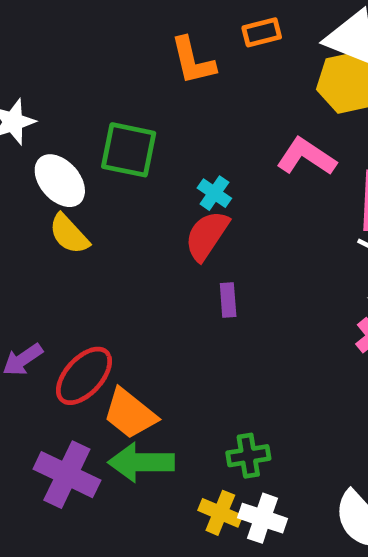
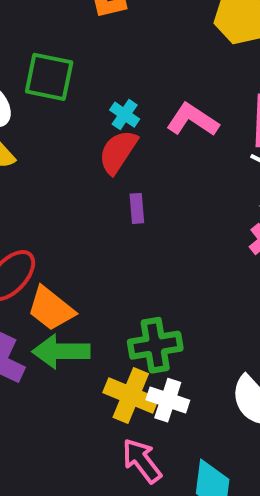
pink L-shape: (306, 157) -> (193, 120), moved
green cross: (248, 456) -> (155, 345), size x1.4
yellow cross: (220, 513) -> (131, 396), size x1.4

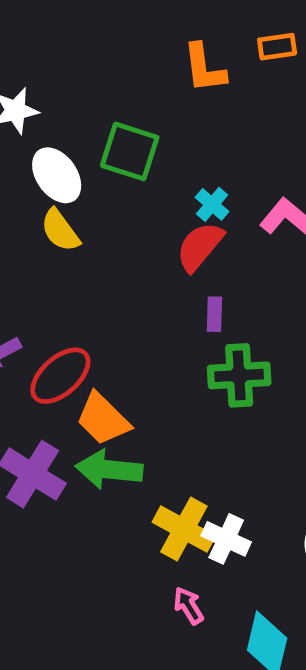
green cross: (155, 345) -> (239, 375), moved
pink arrow: (142, 461) -> (188, 606), size x0.7

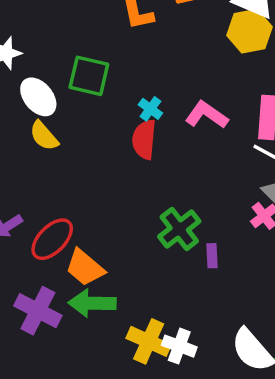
red semicircle: (200, 247) -> (144, 139), turned -30
purple rectangle: (214, 314) -> (212, 256), moved
green cross: (239, 375) -> (179, 229), turned -30

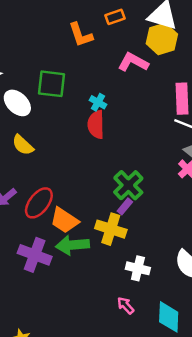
pink L-shape: (207, 115) -> (133, 62), moved
yellow semicircle: (44, 136) -> (23, 145), moved
purple rectangle: (212, 256) -> (125, 206), moved, turned 49
yellow cross: (149, 341) -> (111, 229), moved

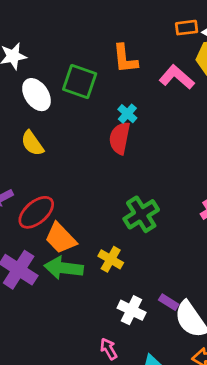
orange rectangle: (115, 17) -> (187, 28), moved
orange L-shape: (81, 35) -> (125, 59), moved
purple rectangle: (125, 206) -> (169, 302), moved, turned 70
yellow cross: (111, 229) -> (111, 259), size x0.7

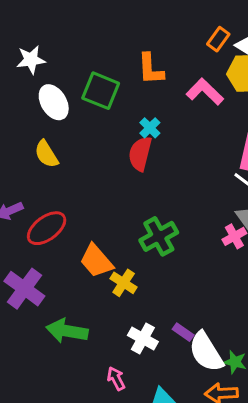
orange rectangle: (187, 28) -> (218, 39), turned -50
orange trapezoid: (61, 238) -> (96, 261), moved
green arrow: (64, 268) -> (67, 331), moved

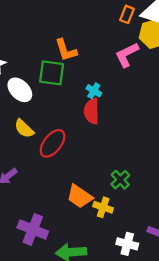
orange L-shape: (151, 69) -> (66, 50), moved
pink L-shape: (205, 92) -> (127, 55), turned -56
red ellipse: (47, 228) -> (53, 143), moved
green cross: (159, 236) -> (120, 180), moved, size x0.7

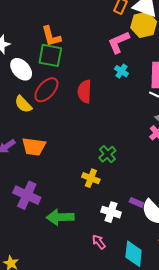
orange L-shape: (66, 50) -> (51, 36), moved
cyan cross: (94, 91) -> (121, 71), moved
red ellipse: (53, 143) -> (46, 90), moved
orange trapezoid: (80, 196) -> (34, 147), moved, turned -30

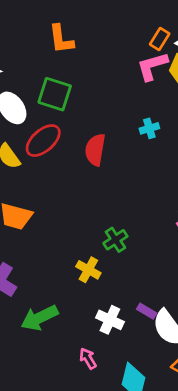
orange L-shape: (51, 36) -> (61, 39), moved
pink L-shape: (119, 42) -> (152, 66), moved
cyan cross: (121, 71) -> (149, 128), turned 32
green arrow: (60, 217) -> (39, 318), turned -32

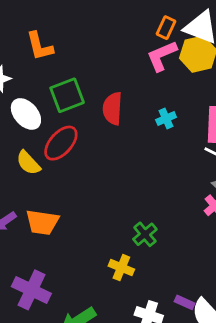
orange L-shape: (61, 39) -> (40, 46), moved
green square: (55, 94) -> (67, 95), turned -32
red semicircle: (95, 150) -> (112, 108), moved

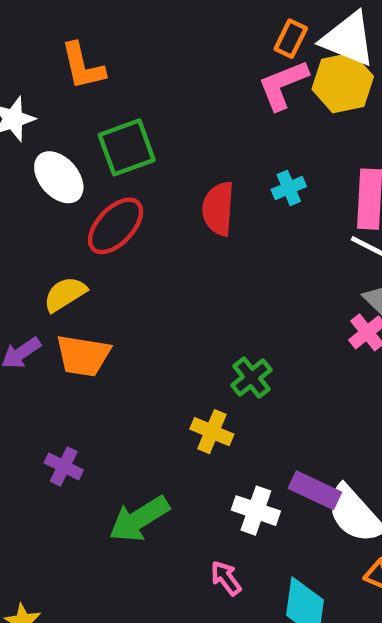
red semicircle: (112, 108) -> (218, 209), moved
yellow semicircle: (28, 163) -> (65, 294), moved, turned 100
purple cross: (31, 290) -> (64, 466), size x0.6
purple rectangle: (185, 302) -> (315, 490), size x1.5

